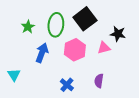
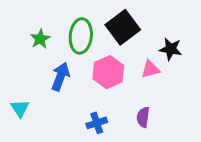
blue cross: (67, 85) -> (97, 123), turned 32

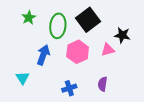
green star: (40, 39) -> (29, 18), moved
cyan triangle: (20, 108) -> (23, 78), moved

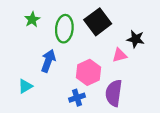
pink hexagon: (78, 52) -> (88, 72), moved
cyan triangle: (23, 78) -> (25, 86), turned 32
purple semicircle: (103, 84) -> (114, 93), size x1.6

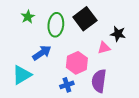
blue arrow: (48, 61) -> (42, 53), turned 36
cyan triangle: (25, 86) -> (22, 75), size x1.5

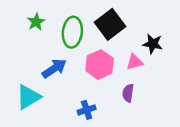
pink hexagon: (77, 63) -> (100, 65), moved
purple semicircle: (99, 81) -> (128, 93), moved, size x0.6

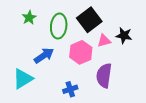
pink triangle: (135, 62) -> (104, 41), moved
purple semicircle: (128, 93) -> (104, 76), size x1.6

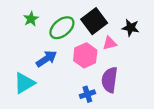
green ellipse: (59, 26) -> (62, 28), turned 45
black star: (124, 35) -> (131, 28), moved
blue cross: (70, 89) -> (87, 94), moved

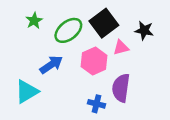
blue cross: (87, 94) -> (96, 104), turned 32

